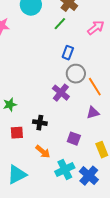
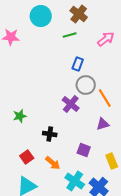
green line: (60, 24) -> (70, 35), turned 32
red square: (17, 133) -> (27, 157), moved, turned -32
cyan cross: (65, 170) -> (75, 181), turned -30

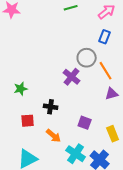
blue rectangle: (78, 64) -> (105, 37), moved
purple triangle: (103, 124) -> (112, 94), moved
red square: (27, 157) -> (28, 121), moved, turned 32

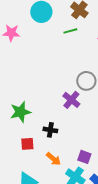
green star: (21, 89) -> (20, 112), size x1.5
purple square: (85, 123) -> (84, 157), moved

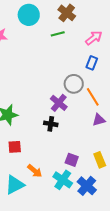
black cross: (50, 130) -> (51, 124), moved
orange arrow: (53, 159) -> (35, 171), moved

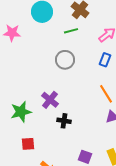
gray circle: (74, 84) -> (65, 60), moved
purple cross: (59, 103) -> (50, 100), moved

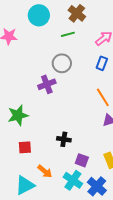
purple cross: (50, 100) -> (47, 84), moved, turned 30
black cross: (64, 121) -> (64, 139), moved

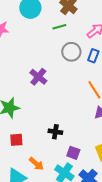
gray circle: (62, 63) -> (71, 52), moved
purple cross: (47, 84) -> (38, 77), turned -30

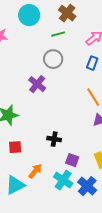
gray circle: (71, 52) -> (53, 59), moved
orange arrow: (36, 164) -> (35, 171), turned -91

